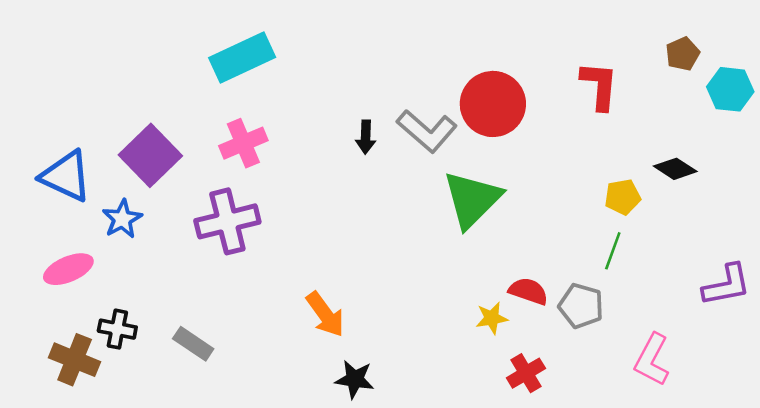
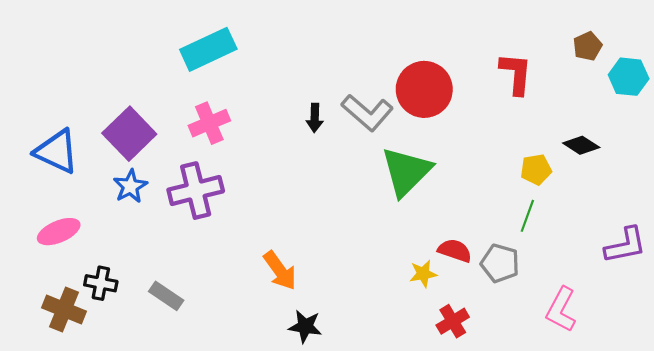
blue star: (122, 219) -> (130, 186), moved

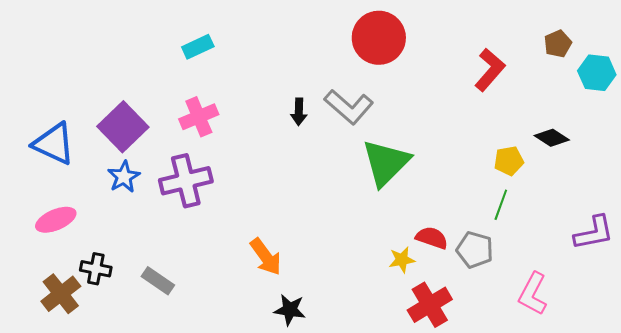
cyan rectangle: (208, 49) -> (198, 47), size x0.6
red L-shape: (516, 74) -> (490, 70), turned 36
red circle: (424, 89) -> (379, 38), moved
brown cross: (64, 310) -> (61, 294), turned 30
red cross: (453, 321) -> (430, 305), size x1.4

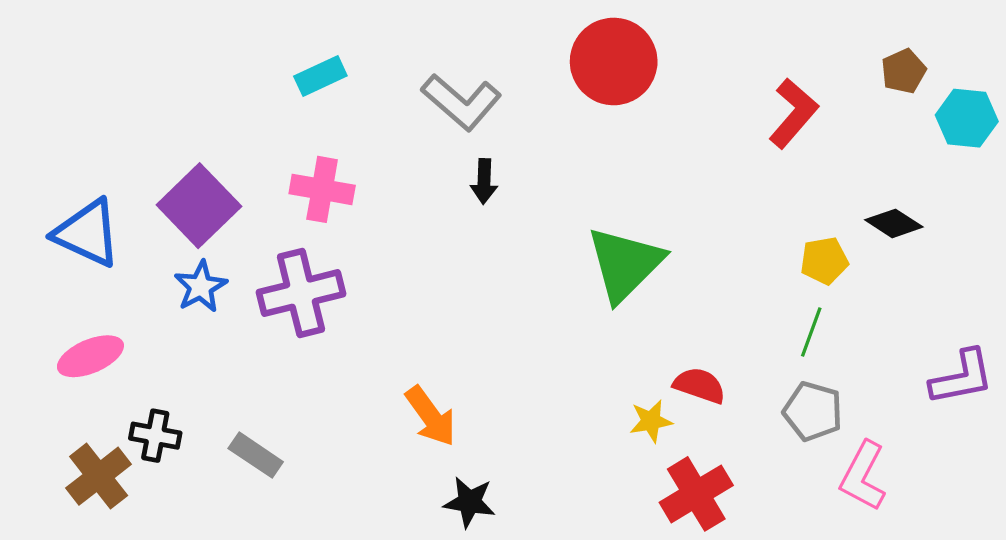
gray L-shape: (349, 107) -> (461, 102), moved
pink cross: (199, 117) -> (322, 189), turned 33
gray pentagon: (475, 250) -> (813, 411), moved

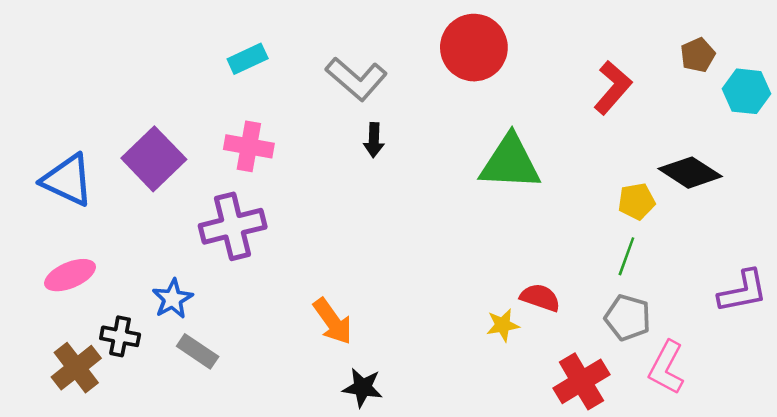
black diamond: (894, 223) -> (690, 173), size x1.4
green triangle: (625, 264) -> (510, 163), moved, turned 48
blue star: (201, 287) -> (173, 299), moved
red cross: (696, 494) -> (581, 381), moved

